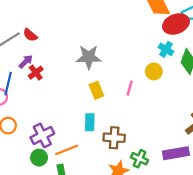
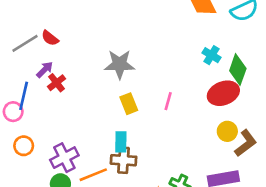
red ellipse: (176, 24) -> (223, 93), moved
yellow circle: (154, 71) -> (227, 131), moved
brown cross: (114, 138) -> (124, 160), moved

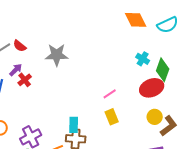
gray star: (120, 64) -> (57, 55), moved
pink line: (168, 101) -> (110, 94), turned 40
yellow rectangle: (129, 104) -> (112, 117), moved

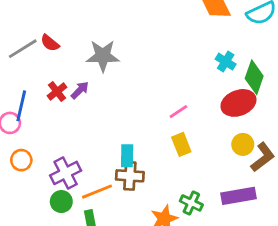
purple arrow: (16, 70) -> (80, 90), moved

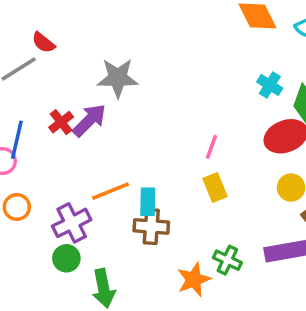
red semicircle: (50, 43) -> (43, 42), moved
purple arrow: (80, 90) -> (89, 120), size x1.5
pink line: (178, 112) -> (211, 147), turned -36
orange line: (97, 192) -> (111, 191), moved

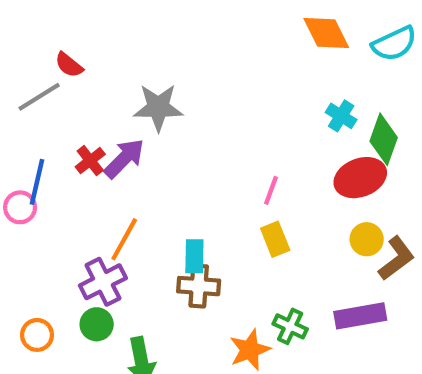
orange line: (111, 191) -> (124, 239), moved, turned -39
orange circle: (17, 207) -> (37, 335), moved

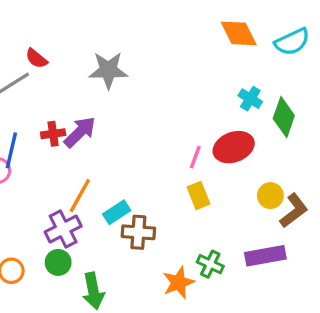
gray star: (158, 107) -> (108, 70), moved
red cross: (90, 161) -> (53, 134), turned 30
red ellipse: (360, 178) -> (234, 147), moved
cyan rectangle: (194, 256) -> (117, 212), moved, turned 56

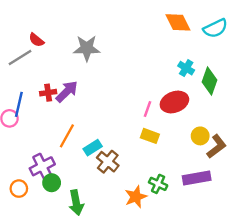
yellow rectangle: (199, 196) -> (150, 136), turned -48
purple cross: (63, 229) -> (42, 166), moved
brown cross: (138, 232) -> (108, 162), turned 35

